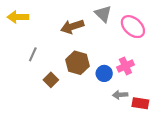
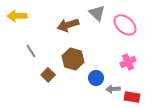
gray line: (33, 54) -> (31, 51), turned -56
pink cross: (125, 66) -> (128, 62), moved
blue circle: (104, 73) -> (96, 78), moved

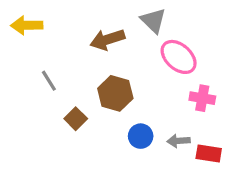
pink ellipse: (125, 25) -> (179, 57), moved
pink cross: (128, 62) -> (202, 98), turned 35
blue circle: (96, 78) -> (141, 136), moved

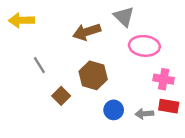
pink ellipse: (179, 57) -> (144, 46), turned -36
red rectangle: (209, 154) -> (169, 106), moved

